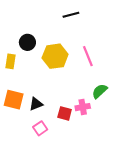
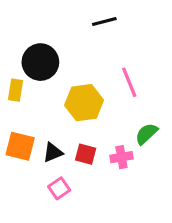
black circle: (27, 42) -> (40, 62), size x1.5
yellow hexagon: (55, 56) -> (84, 103), moved
red square: (65, 113) -> (86, 154), moved

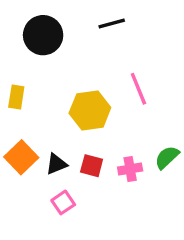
black circle: (40, 62) -> (43, 35), moved
green semicircle: (146, 134) -> (167, 157), moved
orange square: (20, 146) -> (21, 157), turned 32

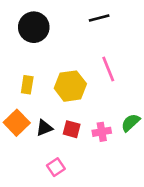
black line: (112, 23) -> (99, 18), moved
yellow rectangle: (16, 97) -> (27, 85), moved
pink square: (63, 202) -> (56, 167), moved

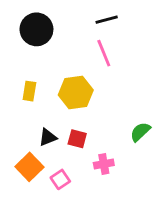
pink line: (108, 69) -> (104, 53), moved
orange square: (17, 123) -> (29, 167), moved
pink cross: (102, 132) -> (104, 164), moved

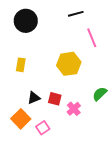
pink line: (104, 53) -> (92, 38), moved
yellow hexagon: (76, 92) -> (69, 64), moved
pink cross: (104, 164) -> (74, 109), moved, turned -32

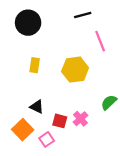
yellow rectangle: (21, 65) -> (35, 65), moved
black triangle: (34, 98) -> (37, 107), turned 48
red square: (55, 99) -> (60, 121), moved

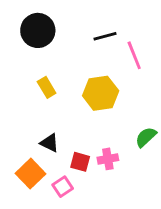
black line: (83, 15) -> (105, 36), moved
yellow rectangle: (35, 65) -> (47, 87), turned -40
pink cross: (80, 119) -> (108, 159), turned 32

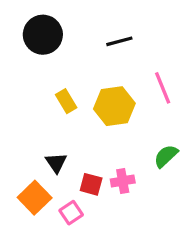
pink line: (134, 55) -> (163, 88), moved
yellow rectangle: (47, 87) -> (66, 101), moved
black triangle: (49, 143) -> (56, 163), turned 30

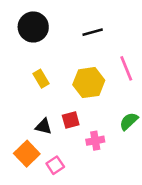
yellow rectangle: (66, 101) -> (41, 79), moved
black triangle: (56, 163) -> (44, 126), turned -42
red square: (91, 184) -> (71, 120), moved, turned -30

